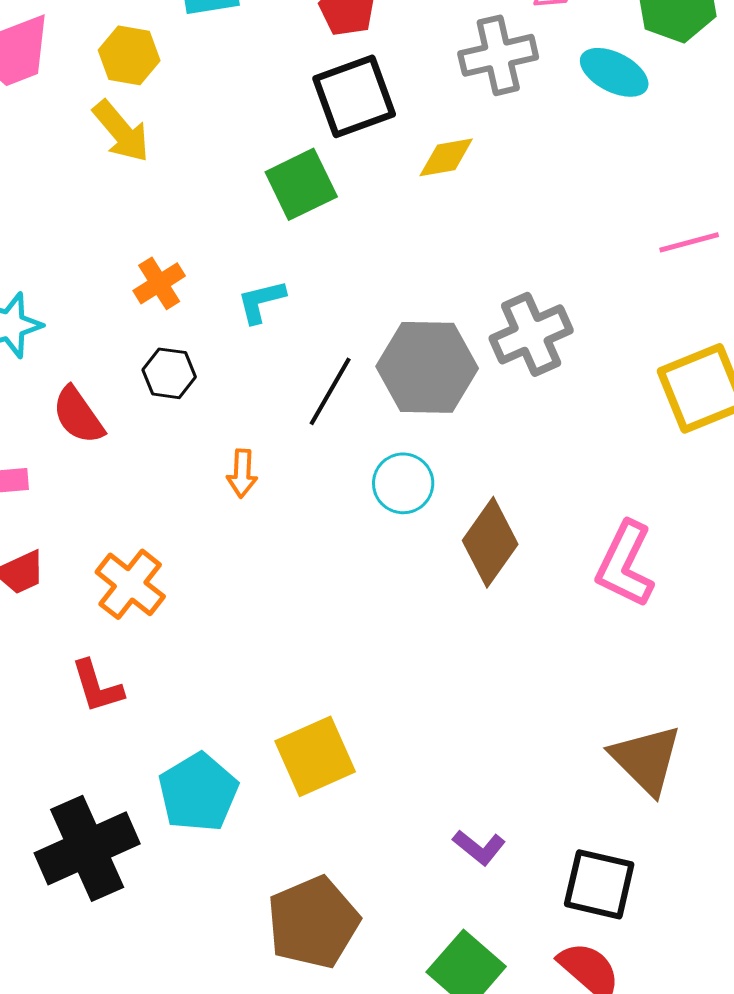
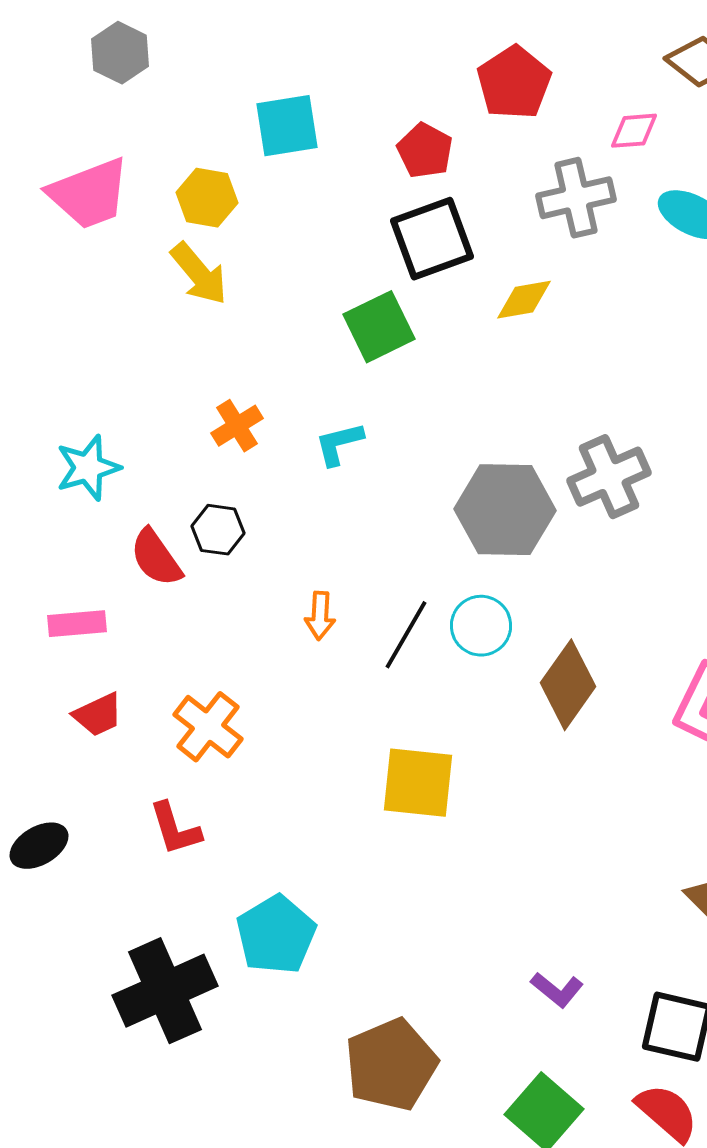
black hexagon: (169, 373) -> (218, 530), moved
black line: (330, 391) -> (406, 635), moved
yellow square: (315, 756) -> (418, 783), moved, turned 30

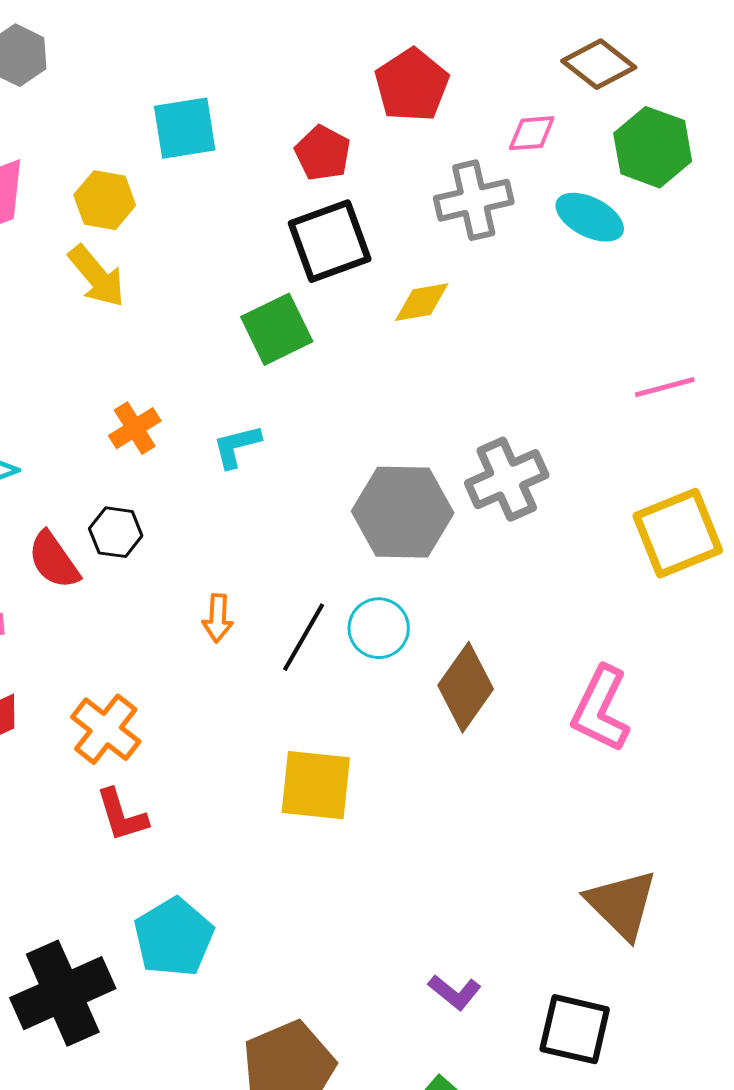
red L-shape: (175, 829) -> (122, 815), moved

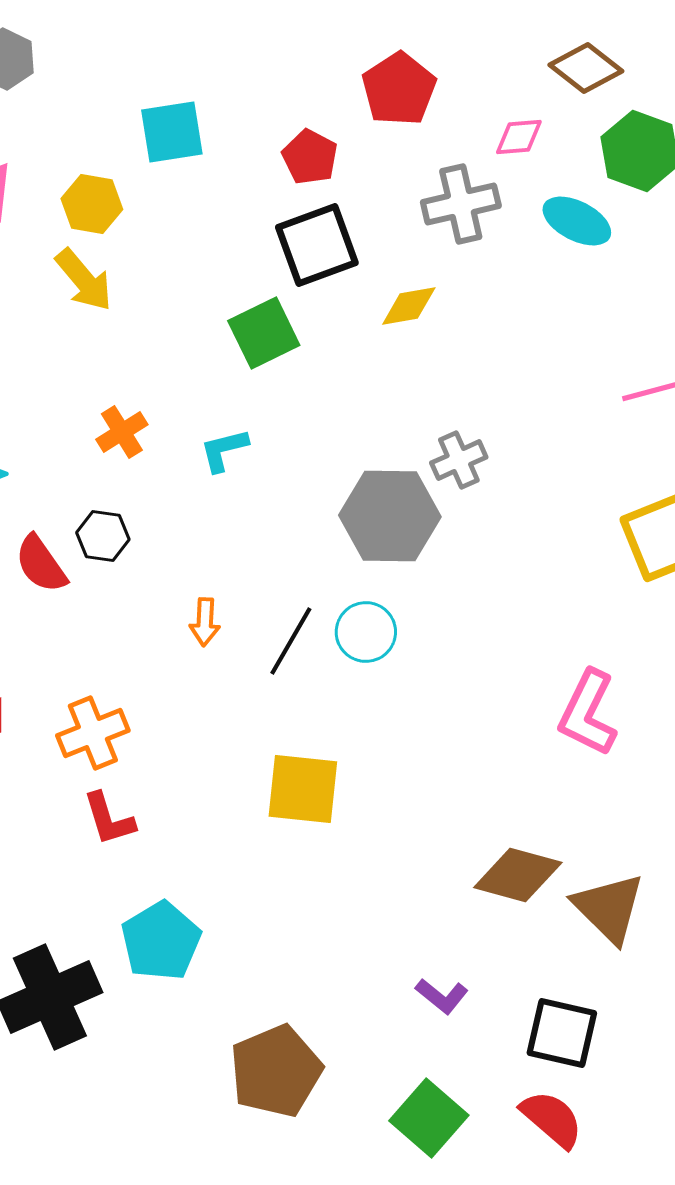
gray cross: (507, 479) -> (459, 460), moved, size x0.7
brown diamond: (466, 687) -> (518, 875), moved, turned 70
orange cross: (106, 729) -> (93, 733), turned 30

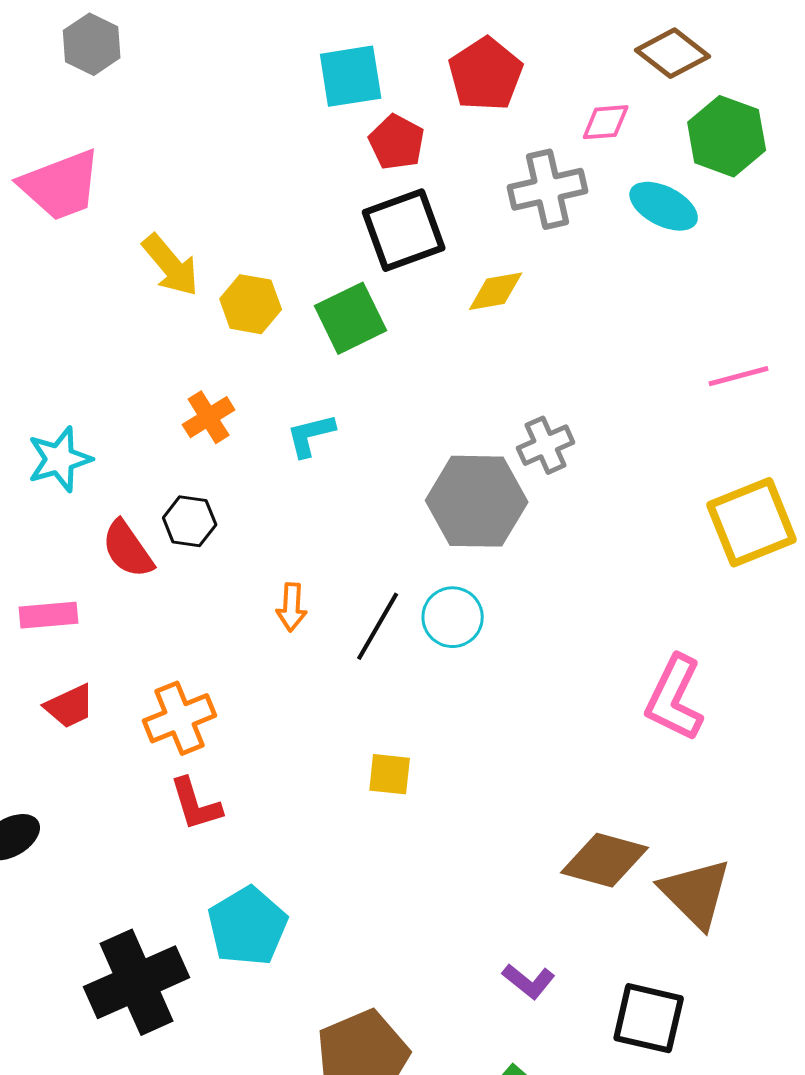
cyan square: (172, 132) -> (351, 76), moved
yellow hexagon: (92, 204) -> (251, 304), moved
yellow square: (303, 789) -> (390, 774), size x0.6

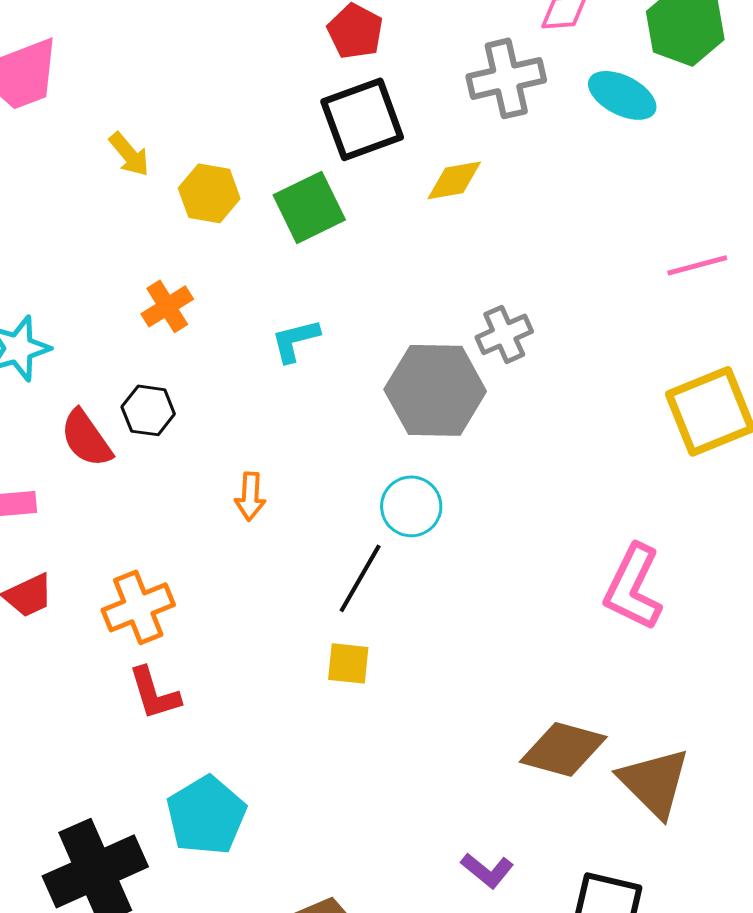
yellow arrow: (171, 265) -> (129, 154), size x0.7
cyan L-shape: (311, 435) -> (295, 340), moved
black line: (378, 626) -> (360, 578), moved

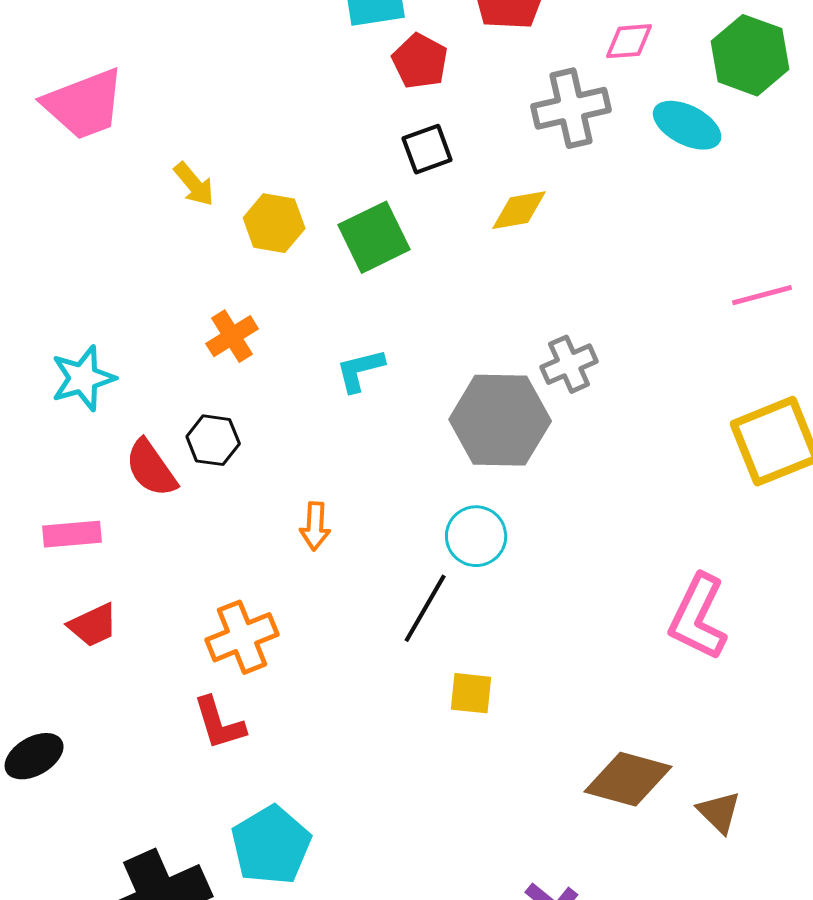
black square: (362, 119) -> (427, 149), size x0.6
orange cross: (138, 607) -> (242, 637), moved
yellow square: (348, 663) -> (471, 693), moved
brown triangle: (654, 782) -> (719, 812), size x0.6

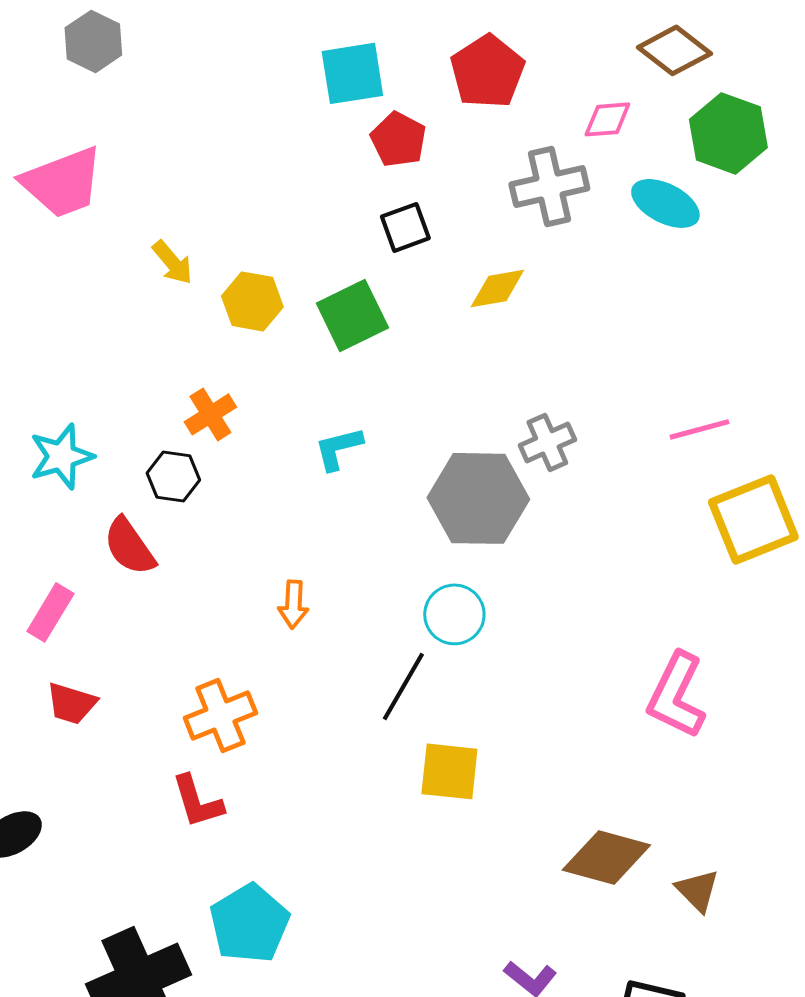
pink line: (762, 295) -> (699, 429), moved
black hexagon: (213, 440) -> (173, 476), moved
pink rectangle: (72, 534) -> (50, 612), turned -54
red trapezoid: (93, 625) -> (71, 703), turned 42
yellow square: (471, 693) -> (449, 771), size x1.4

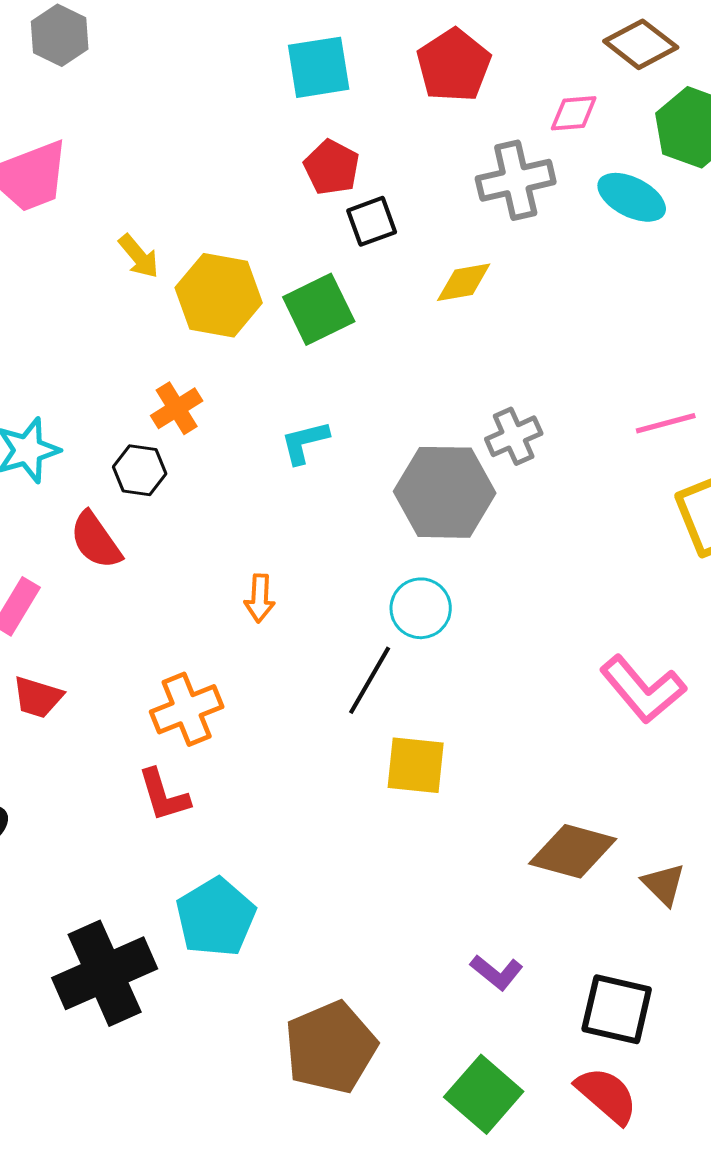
red pentagon: (398, 139) -> (332, 167), moved
yellow hexagon: (252, 301) -> (219, 295), size x1.4
pink L-shape: (676, 695) -> (643, 689), turned -66

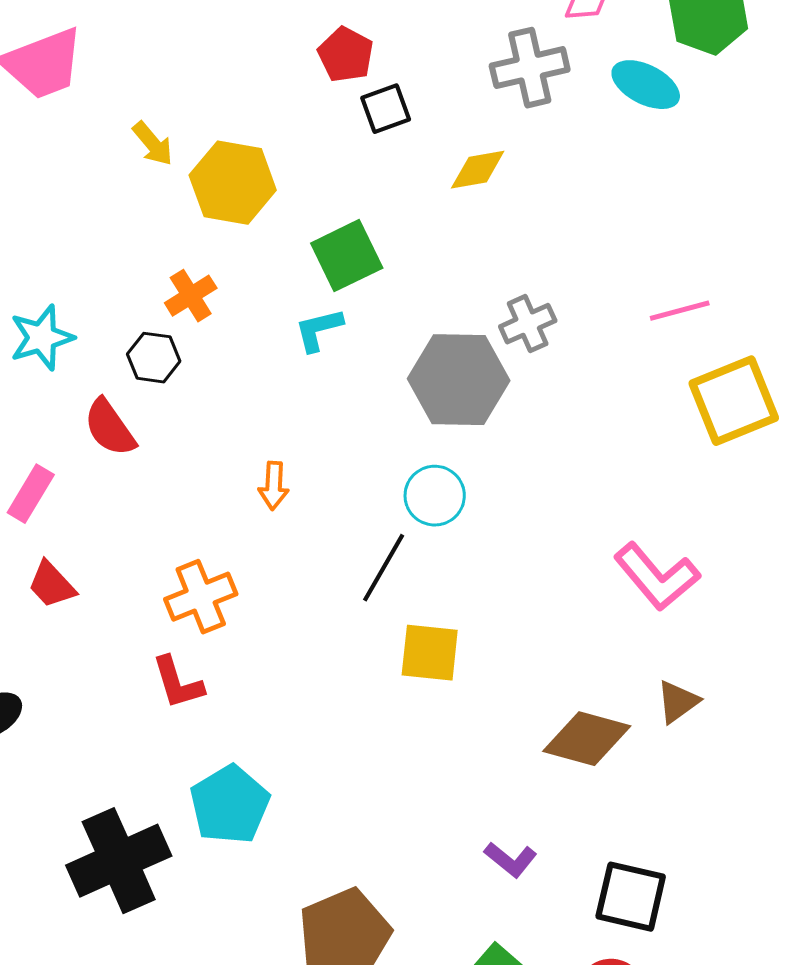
green square: (319, 309) -> (347, 256), moved
red trapezoid: (38, 697) -> (52, 585), turned 30
brown triangle: (664, 884) -> (678, 702), moved, turned 39

